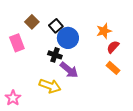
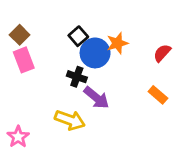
brown square: (32, 22) -> (20, 35), moved
orange star: (104, 31) -> (117, 43), moved
red semicircle: (113, 47) -> (162, 53), moved

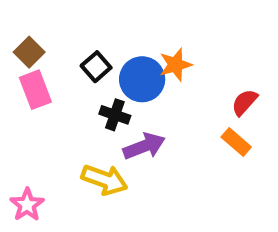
black square: (78, 36) -> (96, 67), moved
red semicircle: (162, 53) -> (245, 102), moved
purple arrow: (96, 98) -> (144, 146), turned -60

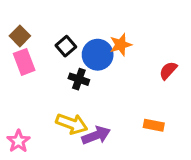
orange rectangle: (236, 142) -> (154, 125), moved, turned -30
purple arrow: (144, 146) -> (96, 135), moved

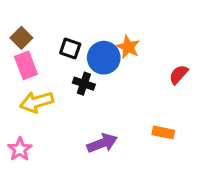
orange star: (121, 45) -> (128, 47), turned -30
black square: (66, 46) -> (70, 49), turned -30
yellow arrow: (72, 124) -> (37, 102), moved, turned 144

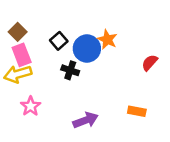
black square: (70, 49) -> (59, 41), turned 30
yellow arrow: (37, 102) -> (18, 74), moved
pink star: (20, 149) -> (31, 106), moved

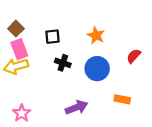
black square: (59, 41) -> (53, 37), turned 35
blue circle: (87, 48) -> (97, 69), moved
pink star: (31, 106) -> (22, 113), moved

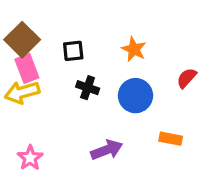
brown square: (16, 29) -> (22, 40), size x1.5

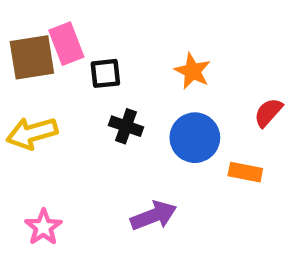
brown square: (22, 40) -> (32, 57), turned 36
pink rectangle: (27, 68) -> (66, 44), moved
orange rectangle: (171, 139) -> (245, 172), moved

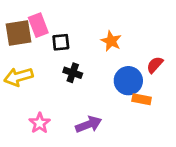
blue circle: (195, 138) -> (128, 81), moved
pink star: (43, 227) -> (40, 123), moved

